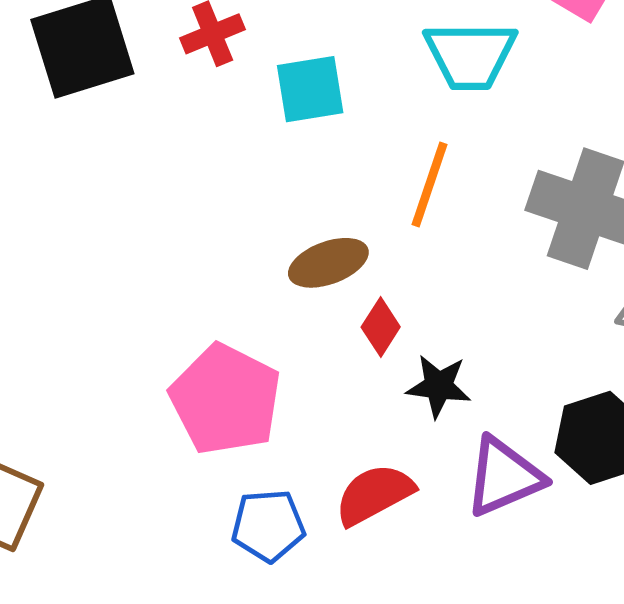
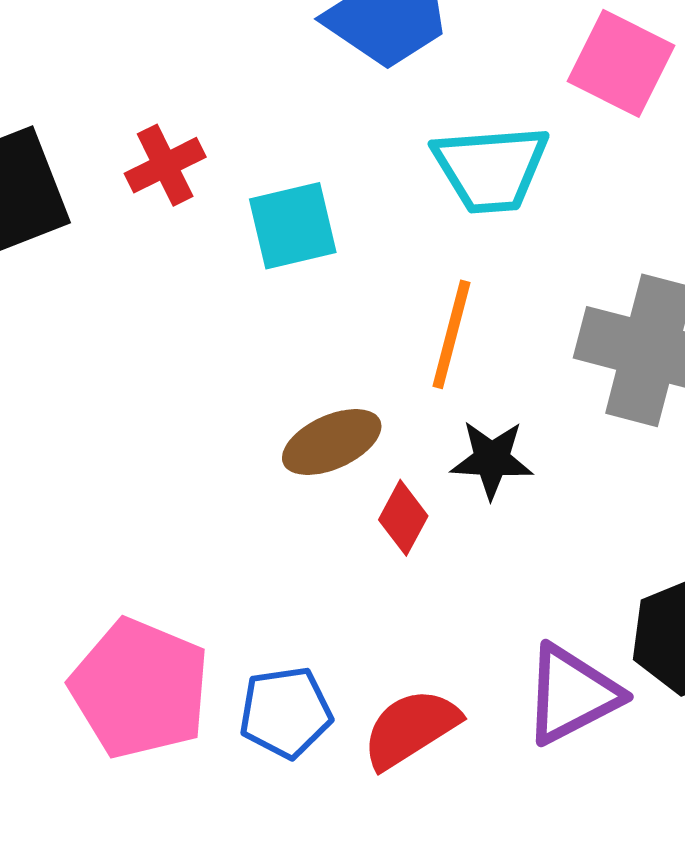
black star: (439, 386) -> (492, 459), moved
pink pentagon: (225, 399) -> (140, 688), moved
blue pentagon: (268, 526) -> (286, 712), moved

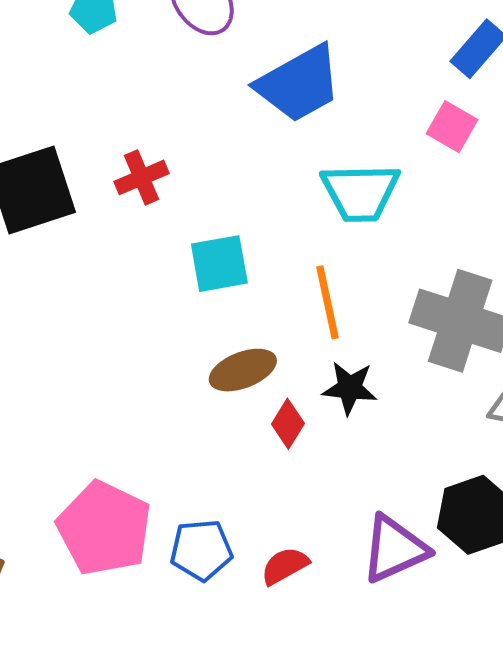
pink square: (621, 63) -> (452, 127), size x0.7
cyan square: (293, 226) -> (219, 264), moved
orange line: (451, 334) -> (328, 302), turned -30
red semicircle: (411, 729) -> (285, 566), size x0.7

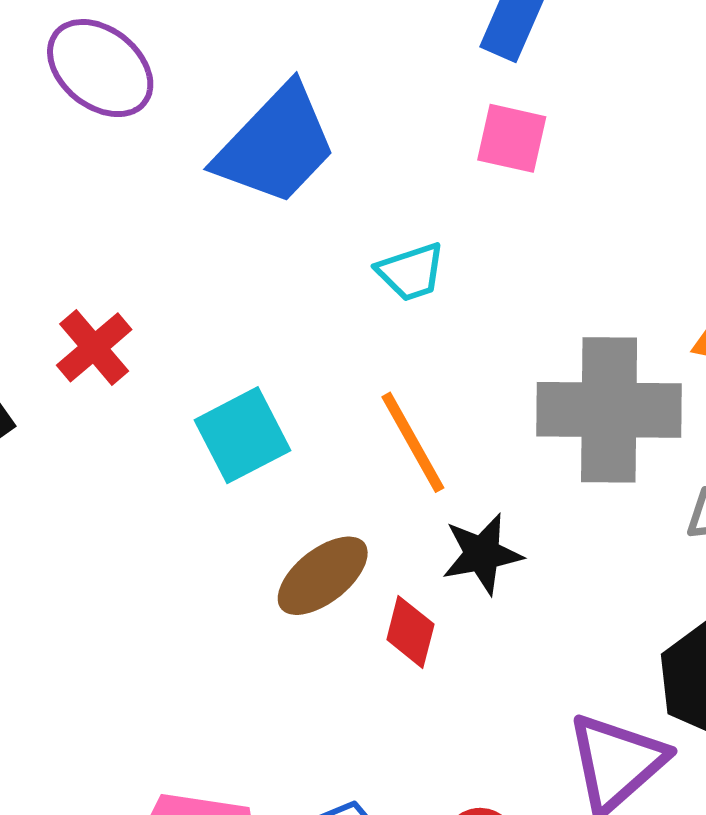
cyan trapezoid: (360, 192) -> (411, 272), size x0.6

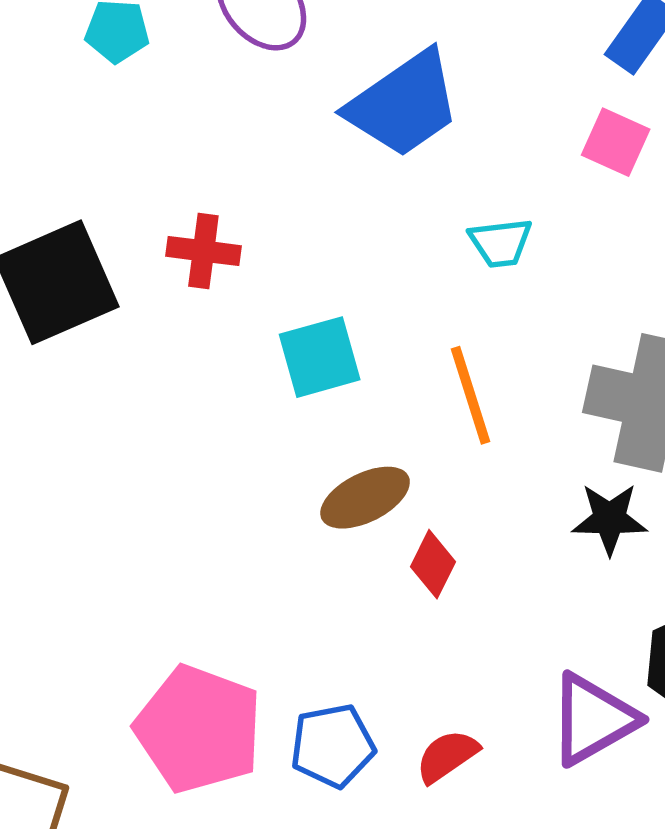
red cross: (94, 347) -> (203, 251), turned 36
black star: (482, 554) -> (610, 519), moved

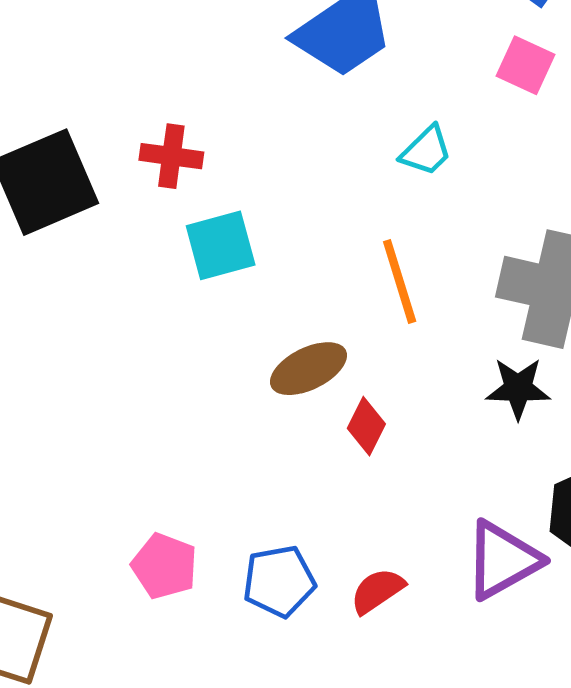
cyan trapezoid: (500, 243) -> (426, 151), turned -38
cyan square: (320, 357) -> (221, 245), moved
pink pentagon: (199, 729) -> (164, 566), size x0.6

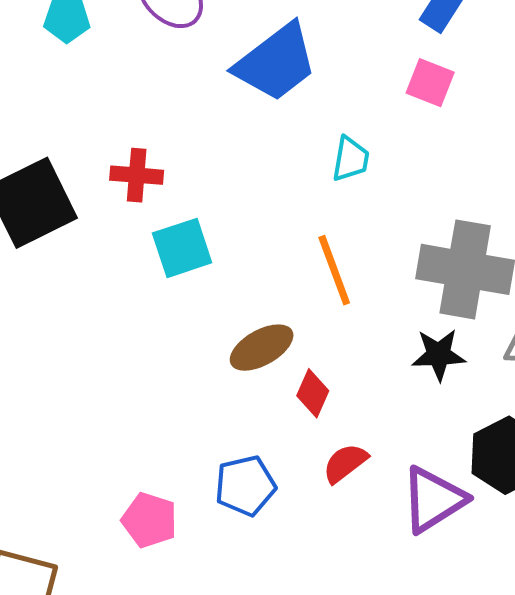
cyan trapezoid: (426, 151) -> (351, 159), turned -33
blue pentagon: (279, 581) -> (245, 486), moved
red semicircle: (377, 591) -> (345, 463), moved

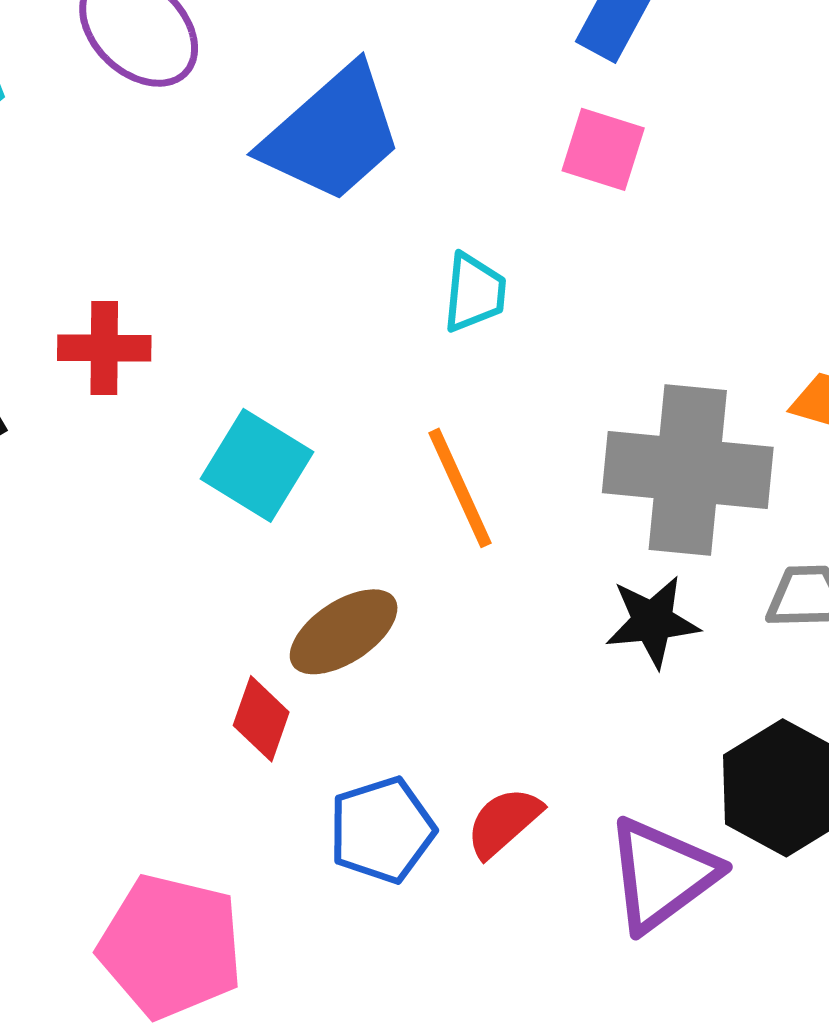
cyan square: (182, 248) -> (257, 465), moved, turned -36
red diamond: (313, 393) -> (261, 719), moved
blue pentagon: (245, 486) -> (382, 830), moved
pink pentagon: (149, 520) -> (171, 946), size x1.5

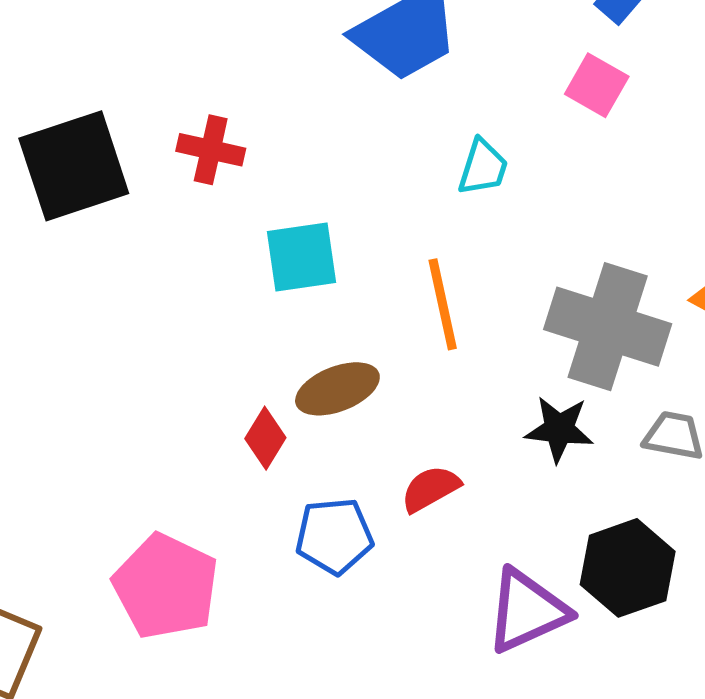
cyan square: (257, 465) -> (301, 257), turned 38
red semicircle: (504, 822) -> (430, 489), moved

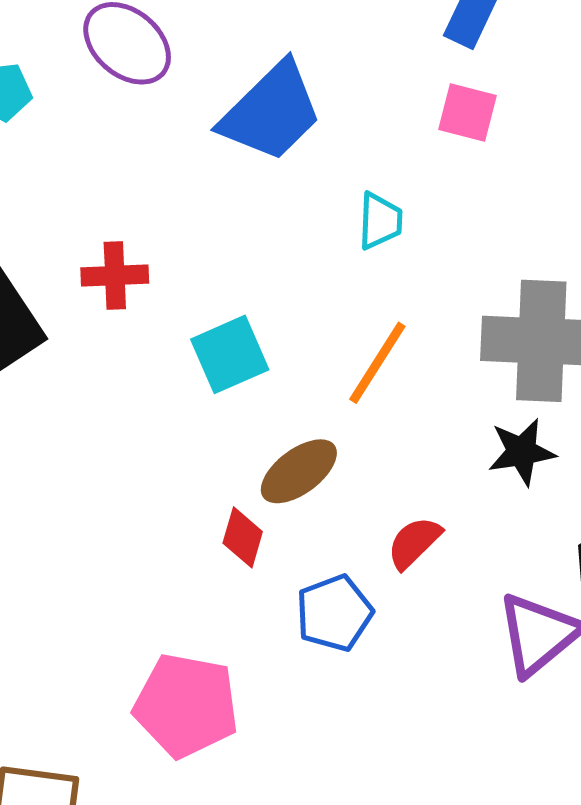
orange line: (443, 304) -> (377, 363), turned 60

